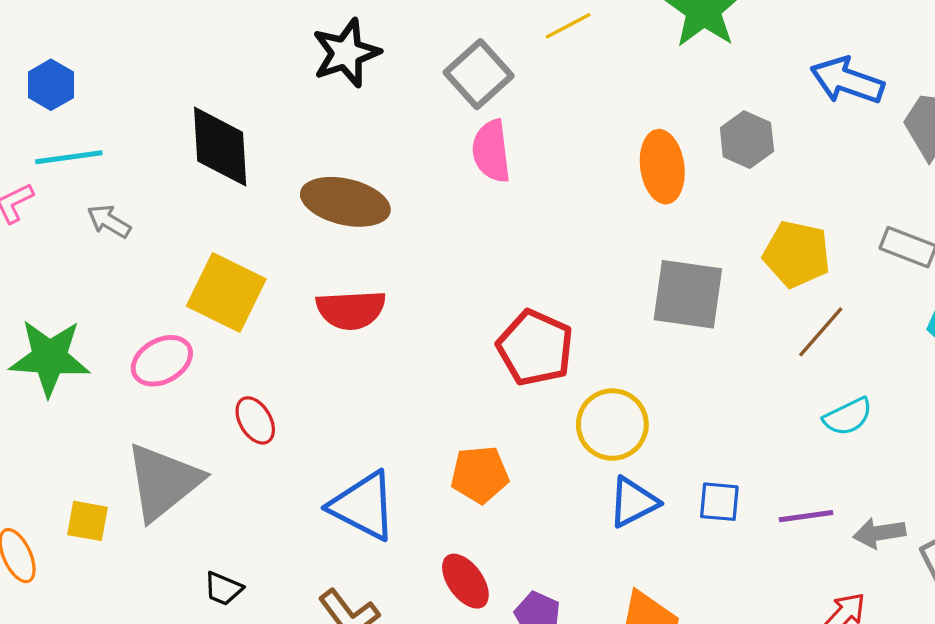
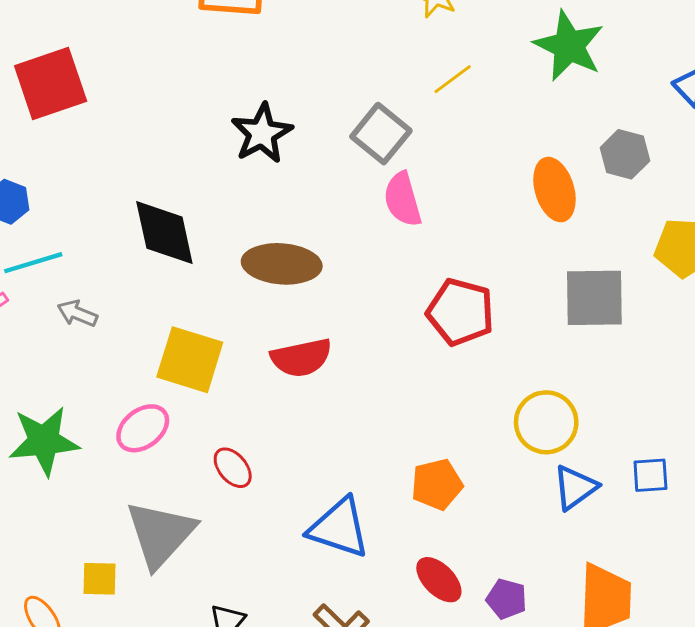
red pentagon: (535, 348) -> (460, 312), moved

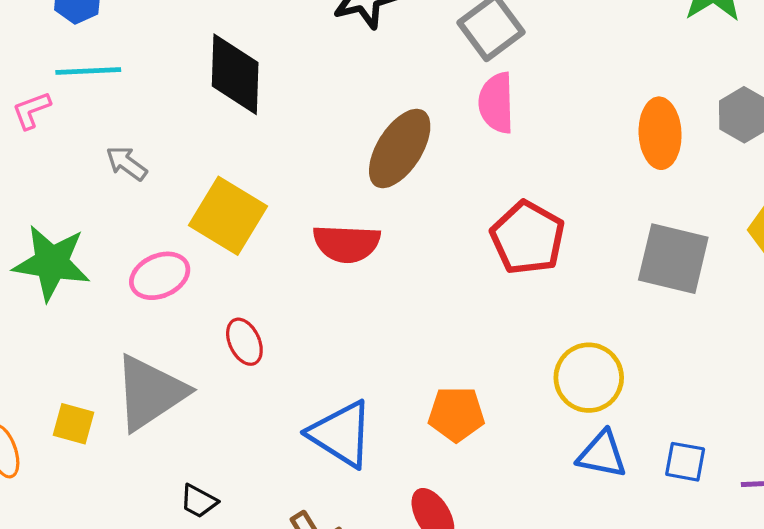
brown ellipse: (282, 264) -> (400, 148), moved, turned -76
gray arrow: (77, 313) -> (126, 163), moved
blue triangle: (575, 487) -> (602, 454), turned 33

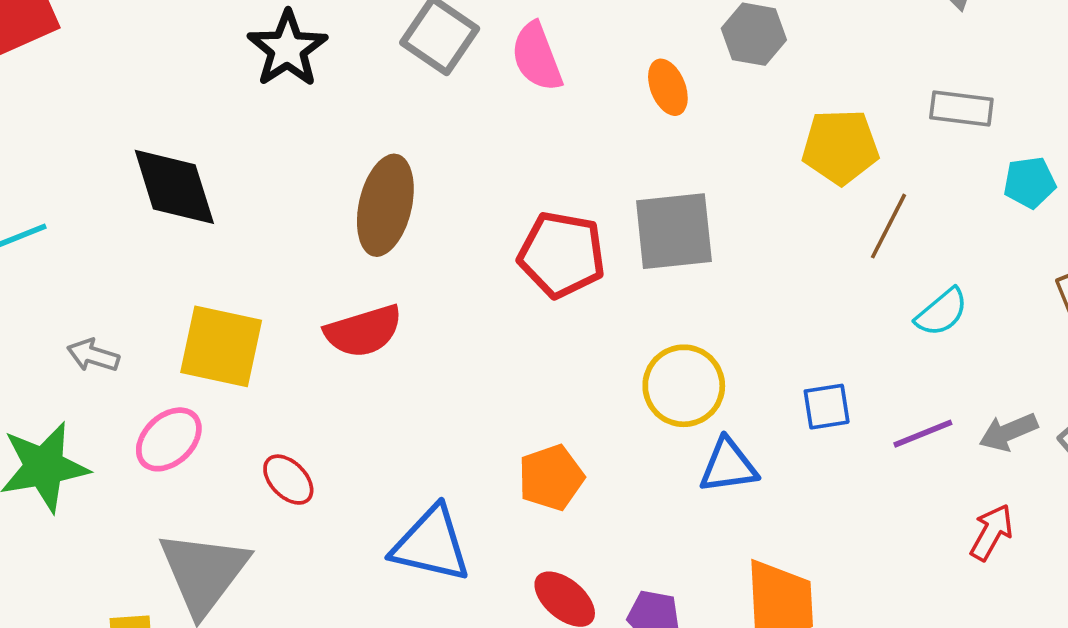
pink semicircle: (496, 103) -> (537, 57), moved
orange ellipse: (660, 133) -> (668, 87), size x0.7
gray arrow: (126, 163) -> (93, 355), moved
gray square: (673, 259) -> (674, 231), moved
blue square: (685, 462) -> (827, 407), moved

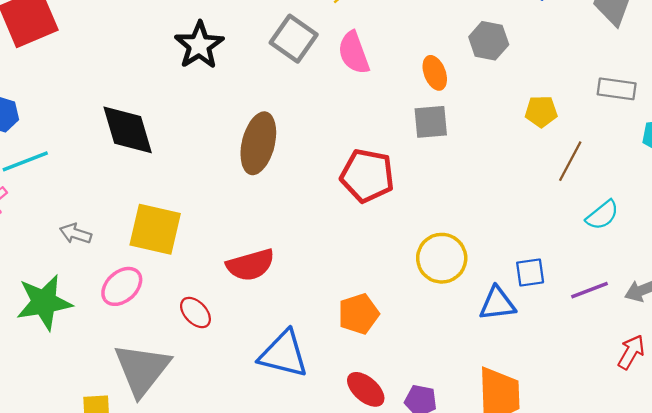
yellow pentagon: (840, 147) -> (541, 111), size x0.7
gray square: (674, 231) -> (431, 122), moved, size x0.7
red semicircle: (363, 331) -> (250, 265), moved
blue triangle: (728, 466) -> (497, 304), moved

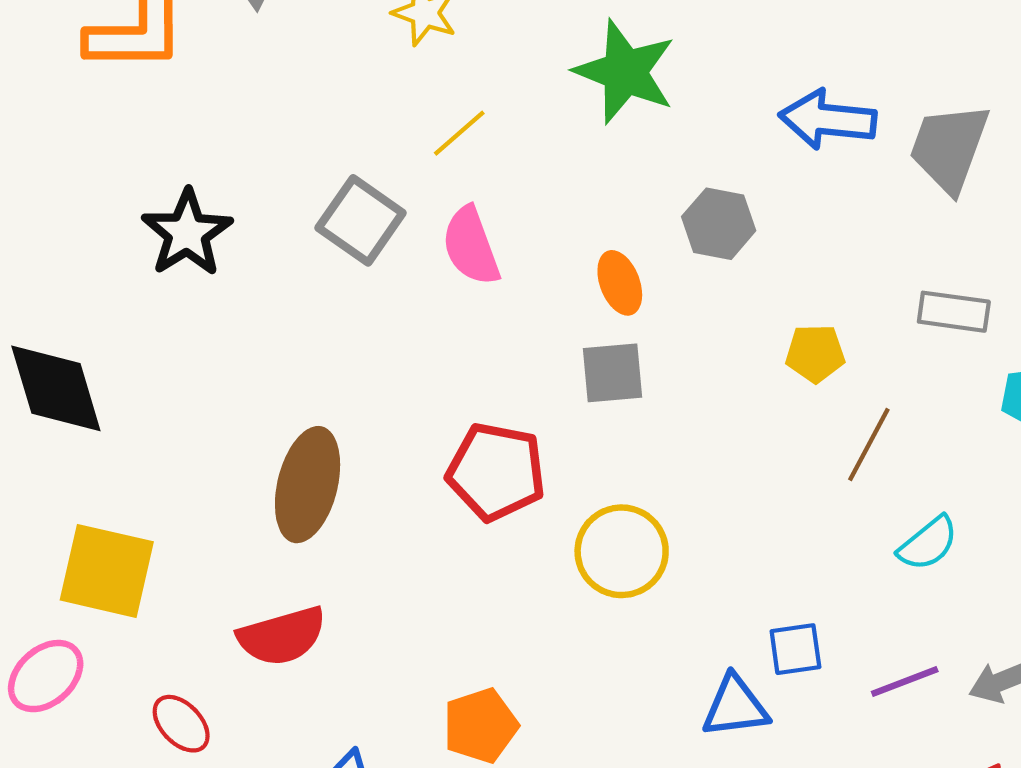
brown ellipse: (258, 143) -> (308, 485), moved
yellow circle: (442, 258) -> (622, 551), moved

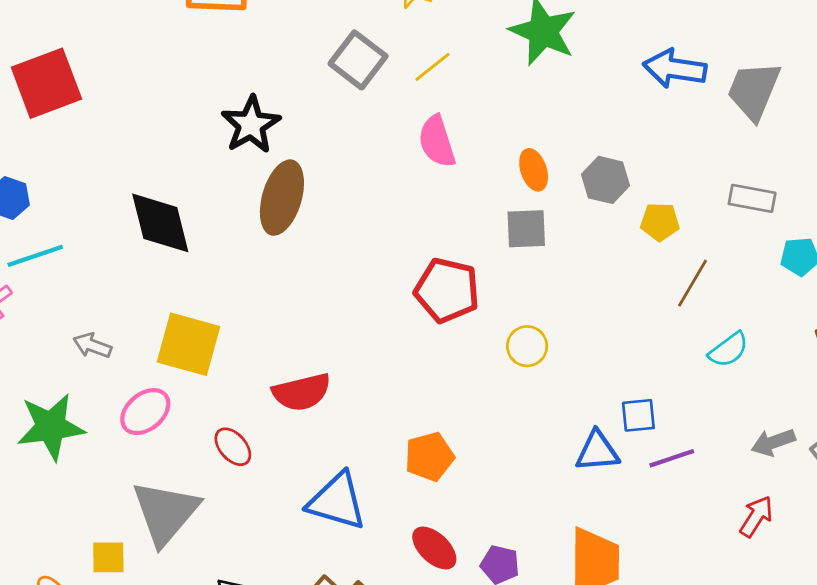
gray square: (361, 220) -> (358, 60), moved
gray hexagon: (719, 224) -> (606, 180), moved
brown ellipse: (308, 485) -> (282, 198), moved
yellow circle: (622, 551) -> (527, 346), size x0.7
purple line: (905, 681) -> (672, 458), moved

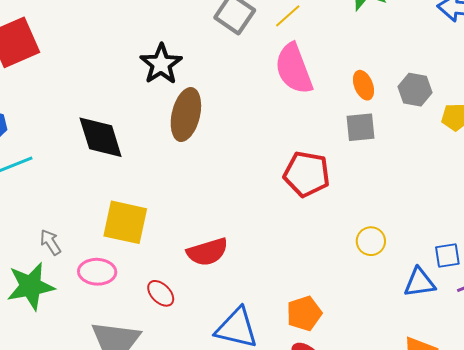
pink semicircle: (437, 141) -> (294, 69), size x1.4
gray arrow: (92, 345) -> (50, 242), moved, turned 40
yellow circle: (527, 346) -> (371, 241), moved
pink ellipse: (145, 412) -> (97, 272), turned 45
orange pentagon: (429, 457) -> (304, 313), moved

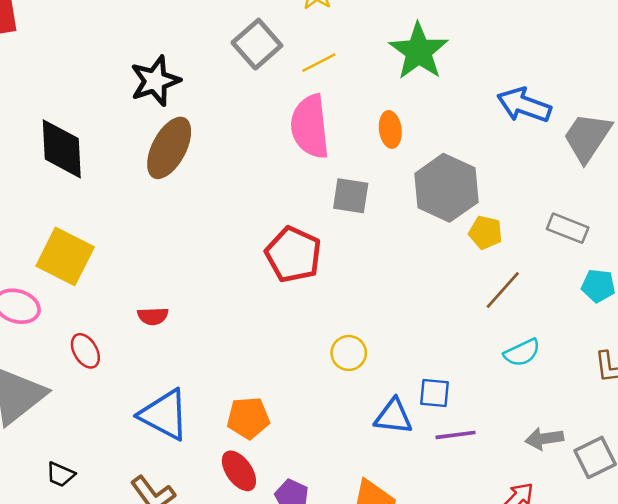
orange ellipse: (364, 85) -> (390, 129), moved
gray hexagon: (415, 90) -> (446, 188), size x1.6
gray square: (361, 127) -> (351, 196), moved
red semicircle: (207, 252) -> (153, 316), size x0.6

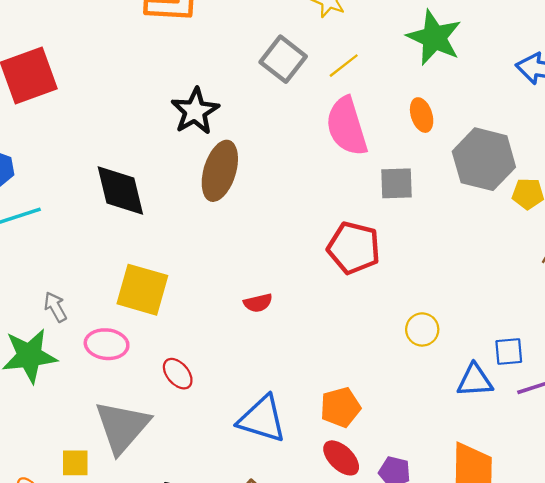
red semicircle: (153, 316) -> (258, 303), moved

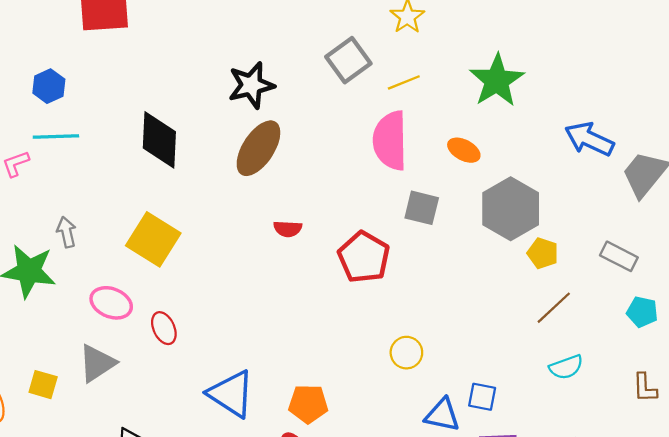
orange ellipse: (422, 115) -> (464, 150), turned -60
red semicircle: (258, 303) -> (288, 229), moved
pink ellipse: (107, 344) -> (111, 303), moved
gray triangle: (122, 427) -> (97, 363), size x0.7

